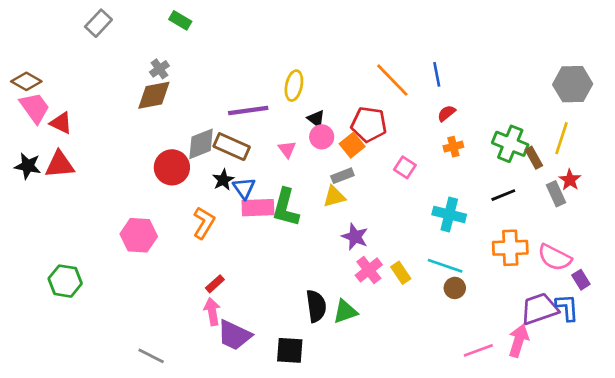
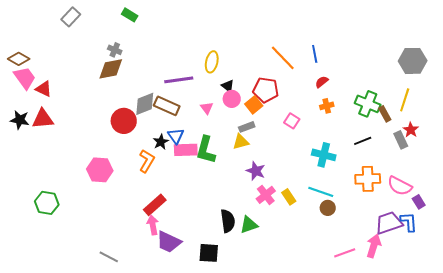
gray cross: (159, 69) -> (115, 50), turned -32
black star: (223, 180) -> (161, 142), moved
red rectangle: (215, 284) -> (155, 205), size x1.6

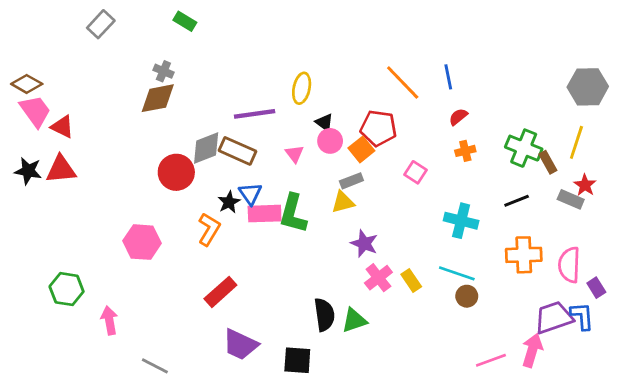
gray rectangle: (401, 140) -> (571, 199), turned -42
pink semicircle: (400, 186) -> (569, 265), turned 65
pink arrow: (153, 225) -> (109, 320), moved

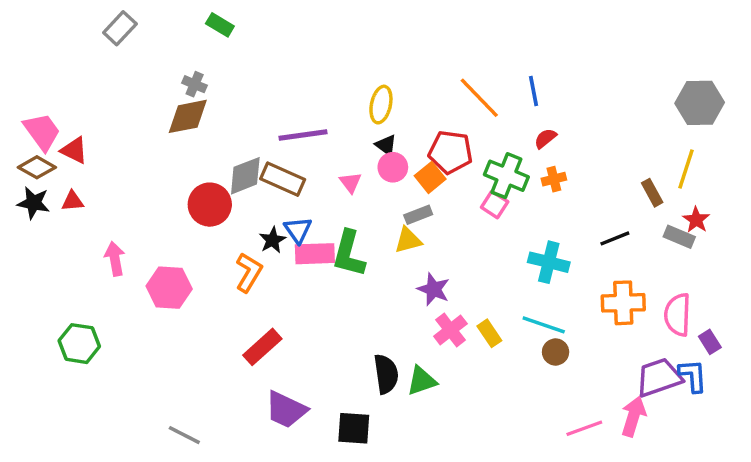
brown diamond: (27, 84) -> (37, 167), moved
yellow ellipse: (302, 88) -> (381, 105), moved
green cross: (524, 148) -> (506, 176), moved
red triangle: (61, 169) -> (72, 201), size x0.6
pink arrow: (109, 320) -> (115, 259), moved

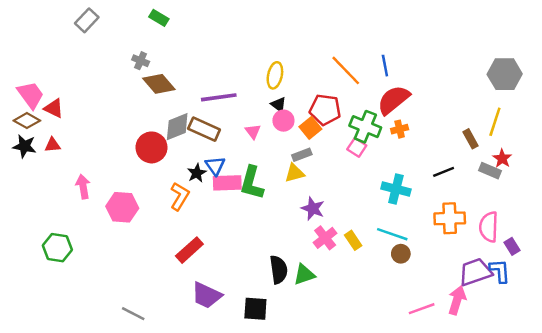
brown diamond: (188, 116) -> (159, 84), moved, turned 60
red semicircle: (545, 138) -> (393, 100), size x2.0

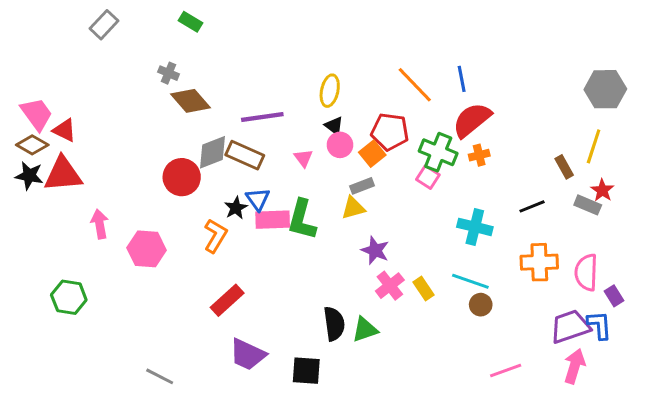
red triangle: (53, 145) -> (63, 174), size x2.0
pink arrow: (457, 300) -> (574, 366), moved

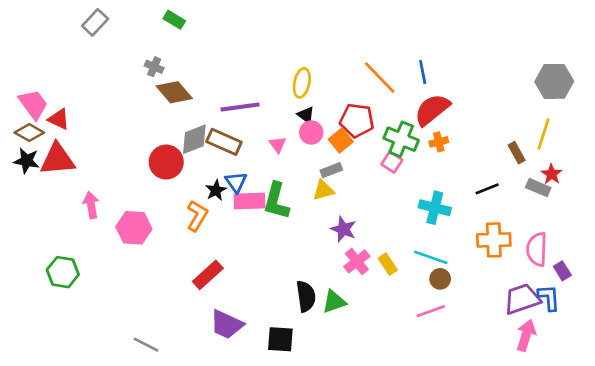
pink line: (506, 371) -> (431, 311), moved

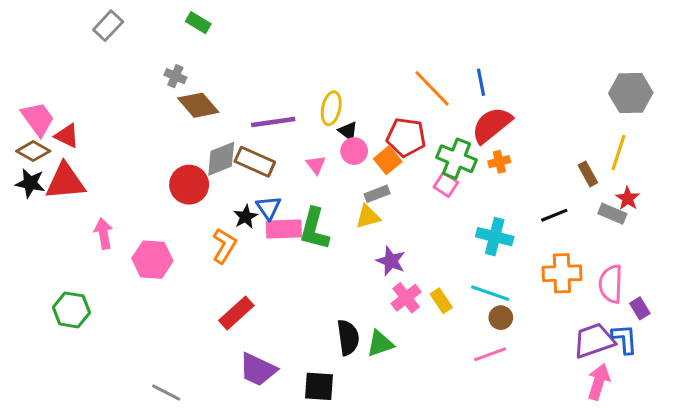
yellow ellipse: (302, 83) -> (331, 108), moved

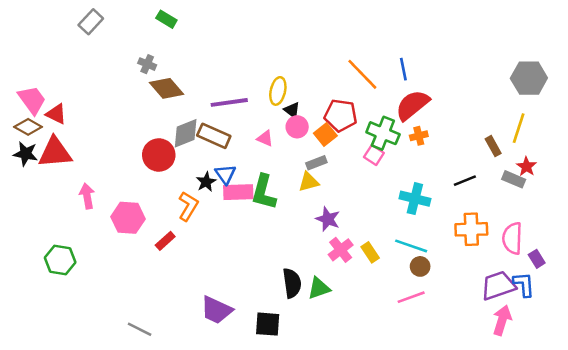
pink triangle: (316, 165) -> (265, 138), turned -30
red rectangle: (236, 313) -> (165, 241), moved, size x0.7

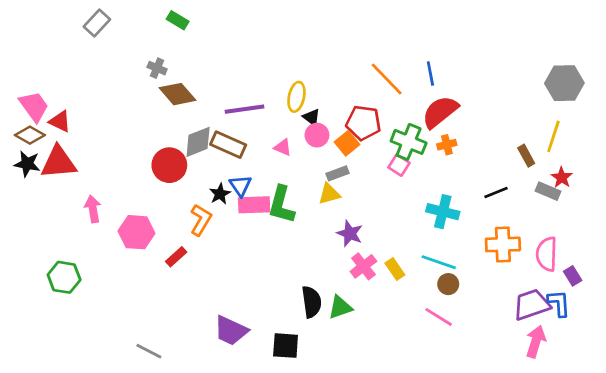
pink line: (411, 297) -> (439, 317), turned 52

